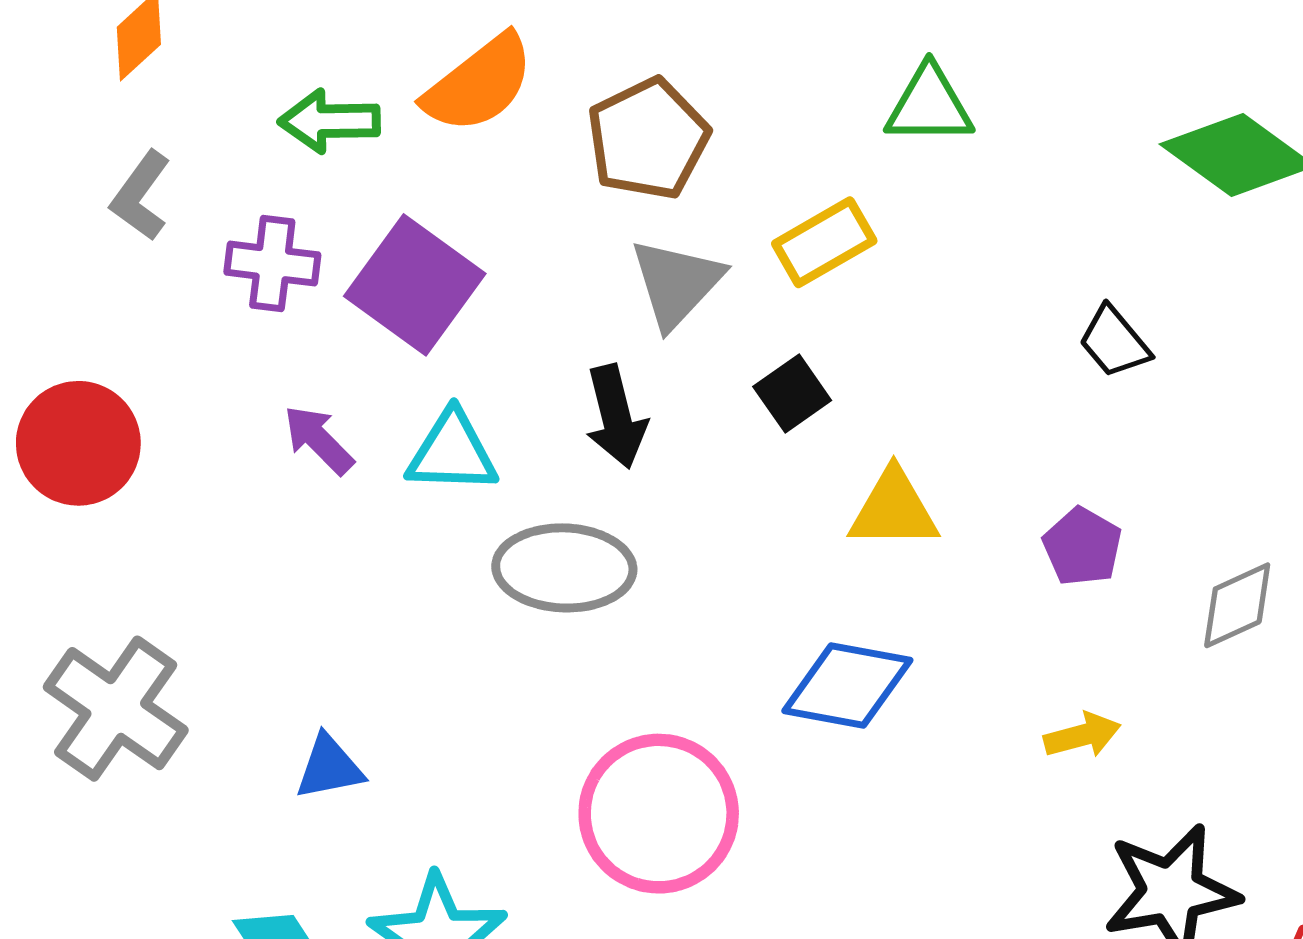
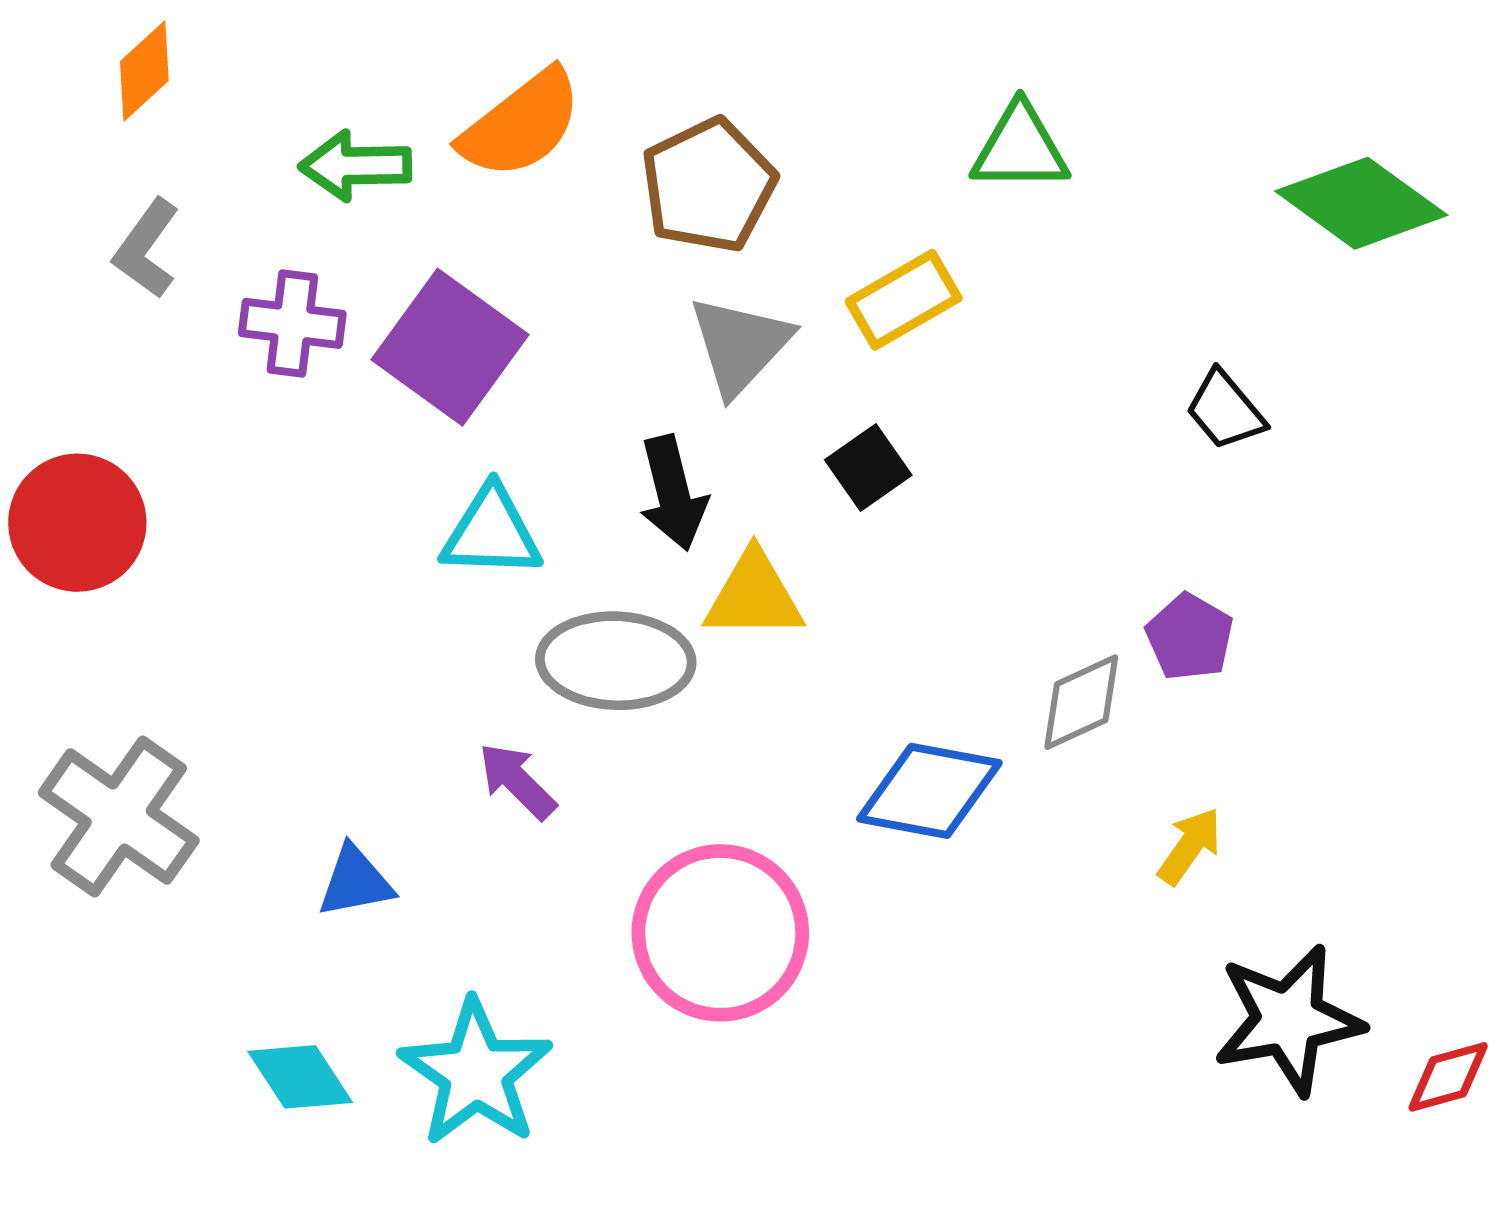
purple arrow: (319, 440) -> (517, 781), moved
yellow triangle: (894, 509) -> (754, 596), moved
gray diamond: (1237, 605) -> (1081, 702), moved
yellow arrow: (1082, 735) -> (1190, 846), turned -40

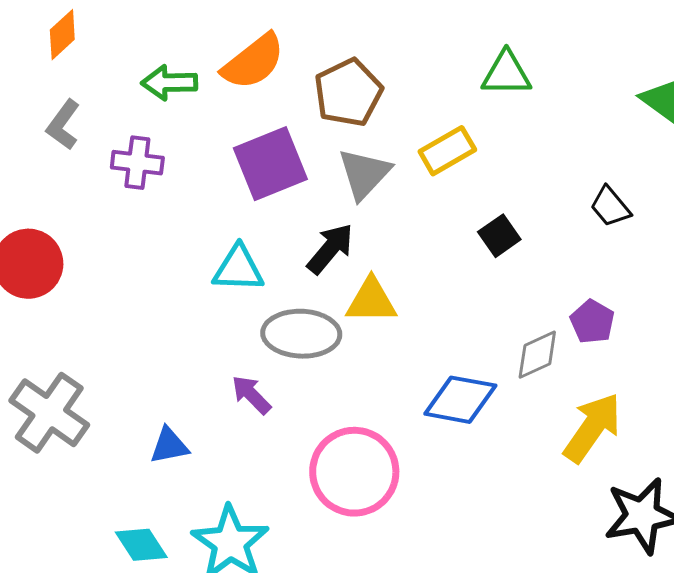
purple square: (450, 347) -> (270, 164), moved, turned 32
black square: (868, 467) -> (499, 236), moved
black arrow: (673, 493) -> (330, 249), turned -126
yellow arrow: (1190, 846) -> (592, 428), size x1.8

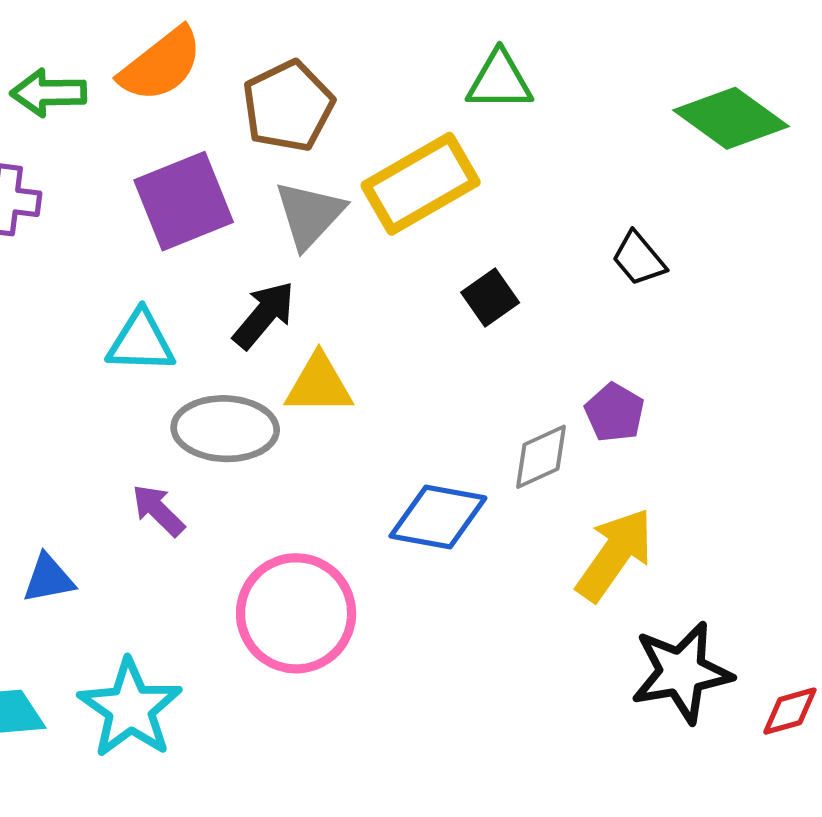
yellow rectangle: (447, 151) -> (421, 184), size x1.5

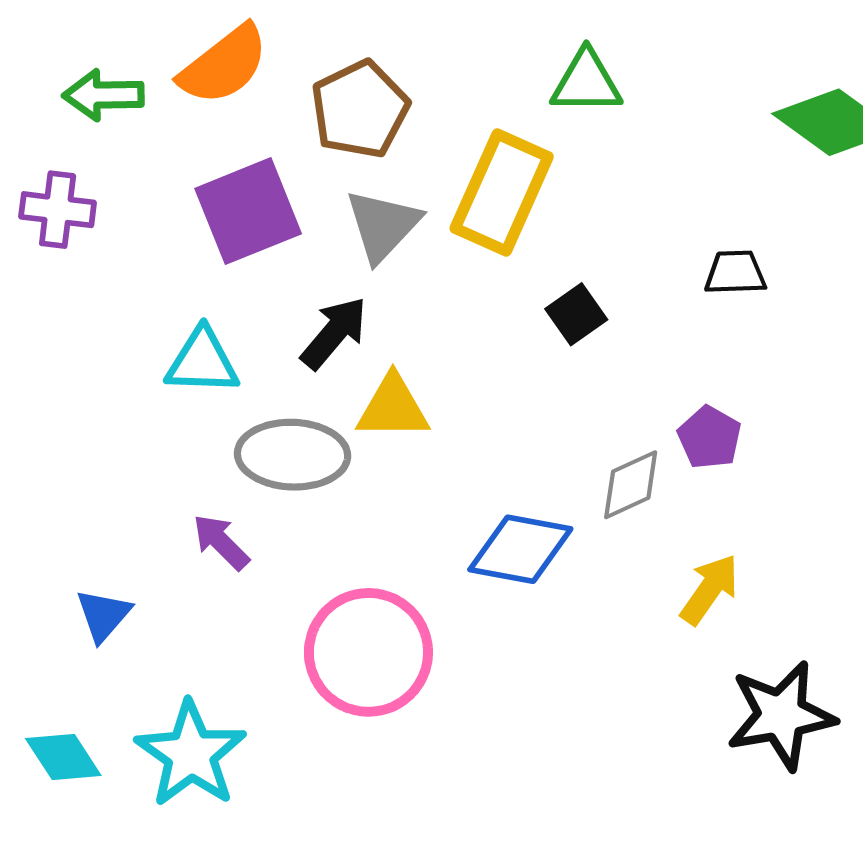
yellow rectangle: (421, 184) -> (502, 192), turned -36
black trapezoid: (639, 259) -> (735, 273), turned 128
yellow arrow: (615, 554) -> (709, 589), size x0.7
blue triangle: (48, 579) -> (103, 615), turned -38

